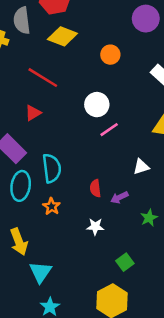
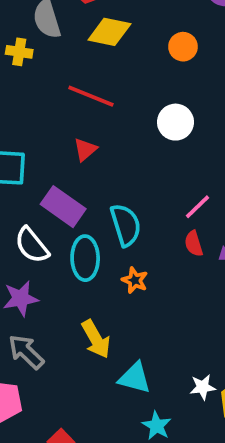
pink line: (109, 130) -> (197, 207), moved
white star: (95, 227) -> (203, 387), moved
cyan triangle: (40, 272) -> (135, 378), turned -40

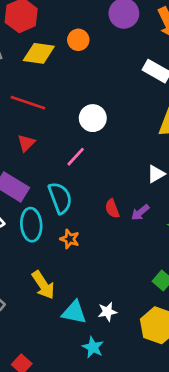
orange circle: (183, 47) -> (78, 40), moved
pink line: (197, 207) -> (76, 157), moved
white star: (203, 387) -> (107, 312), moved

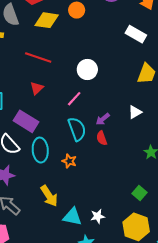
cyan semicircle: (60, 198) -> (77, 129), moved
purple arrow: (140, 212) -> (103, 119), moved

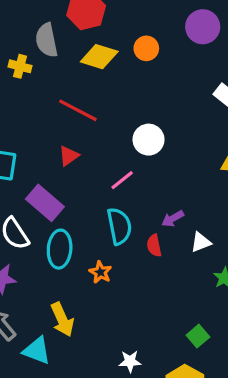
white triangle: (135, 112) -> (201, 242), moved
purple arrow: (103, 119) -> (173, 219), moved
cyan triangle: (72, 217) -> (37, 351), moved

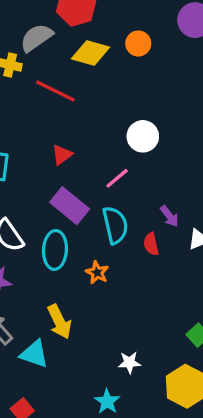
gray semicircle: (47, 40) -> (36, 38), turned 68
red line: (78, 110) -> (55, 91), moved
purple rectangle: (45, 203) -> (70, 206), moved
purple arrow: (173, 219) -> (169, 216), turned -95

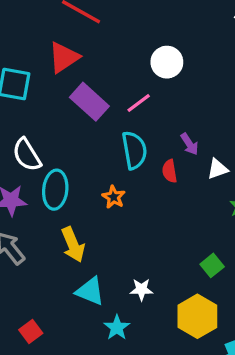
red triangle: (62, 155) -> (64, 57), moved, size x1.5
purple rectangle: (70, 206) -> (89, 102), moved
cyan ellipse: (55, 250) -> (55, 190), moved
cyan triangle: (34, 354) -> (90, 291), moved

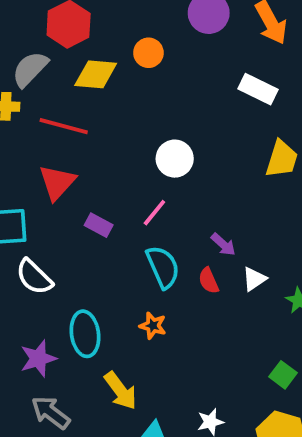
purple rectangle: (89, 102) -> (99, 225), size x0.6
white semicircle: (27, 155) -> (34, 277), moved
white triangle: (218, 169) -> (254, 279), moved

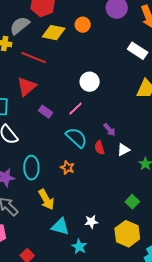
cyan semicircle: (163, 267) -> (76, 138), turned -30

